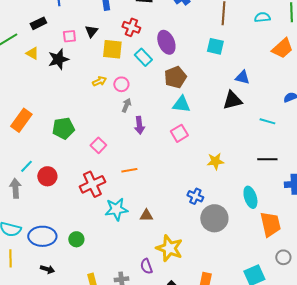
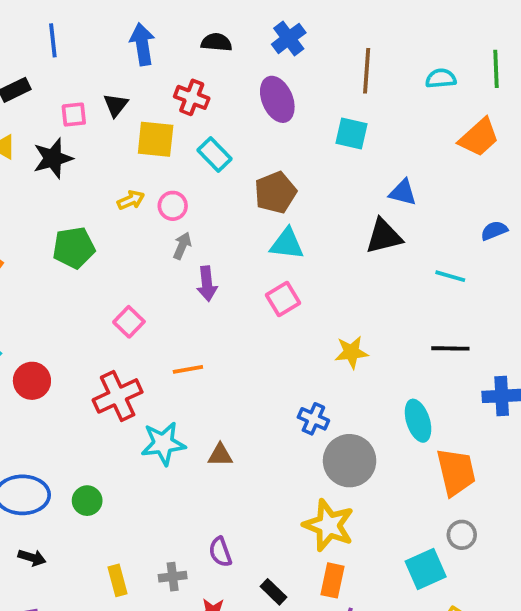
purple ellipse: (166, 42) -> (277, 99), moved
green pentagon: (63, 128) -> (74, 248), moved
yellow star: (169, 248) -> (329, 525), moved
gray circle: (283, 257) -> (462, 535), moved

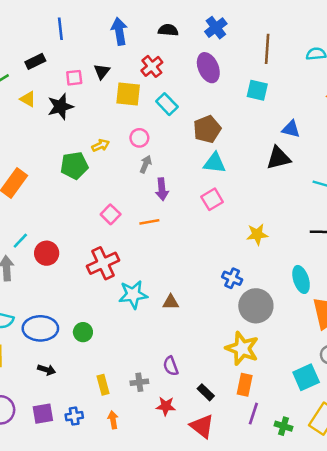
red cross: (192, 97) -> (152, 66), turned 30
yellow arrow: (131, 200) -> (101, 145), moved
orange line: (188, 369) -> (149, 222), moved

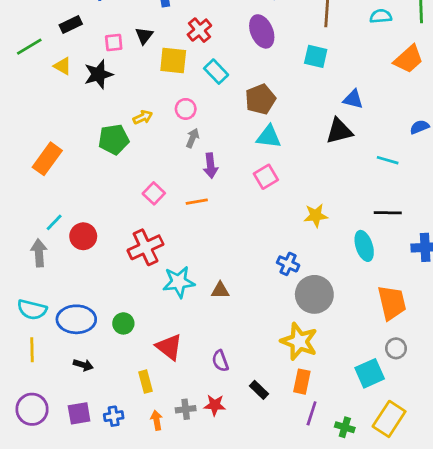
cyan ellipse: (301, 279) -> (364, 246), moved
gray cross: (139, 382) -> (186, 409), moved
red triangle: (202, 426) -> (169, 347), moved

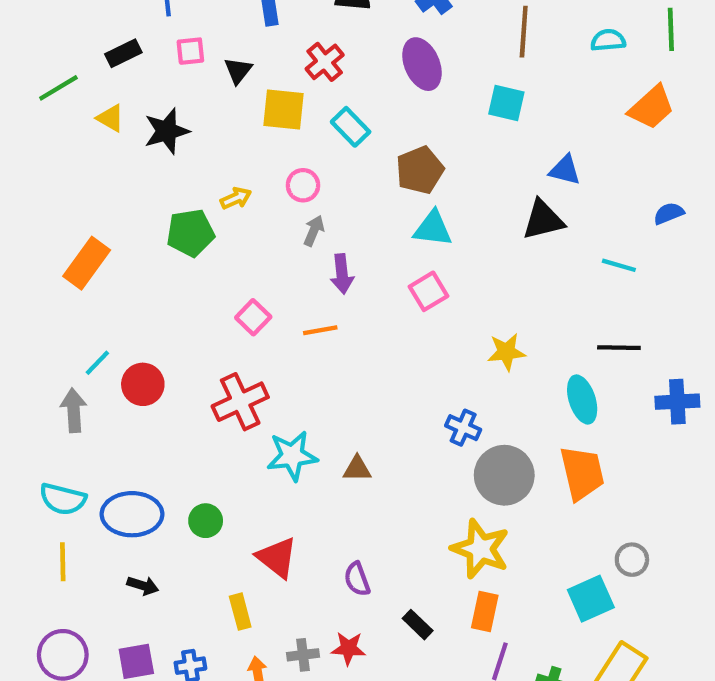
pink square: (114, 43) -> (190, 51), moved
orange trapezoid: (392, 303) -> (582, 473), moved

